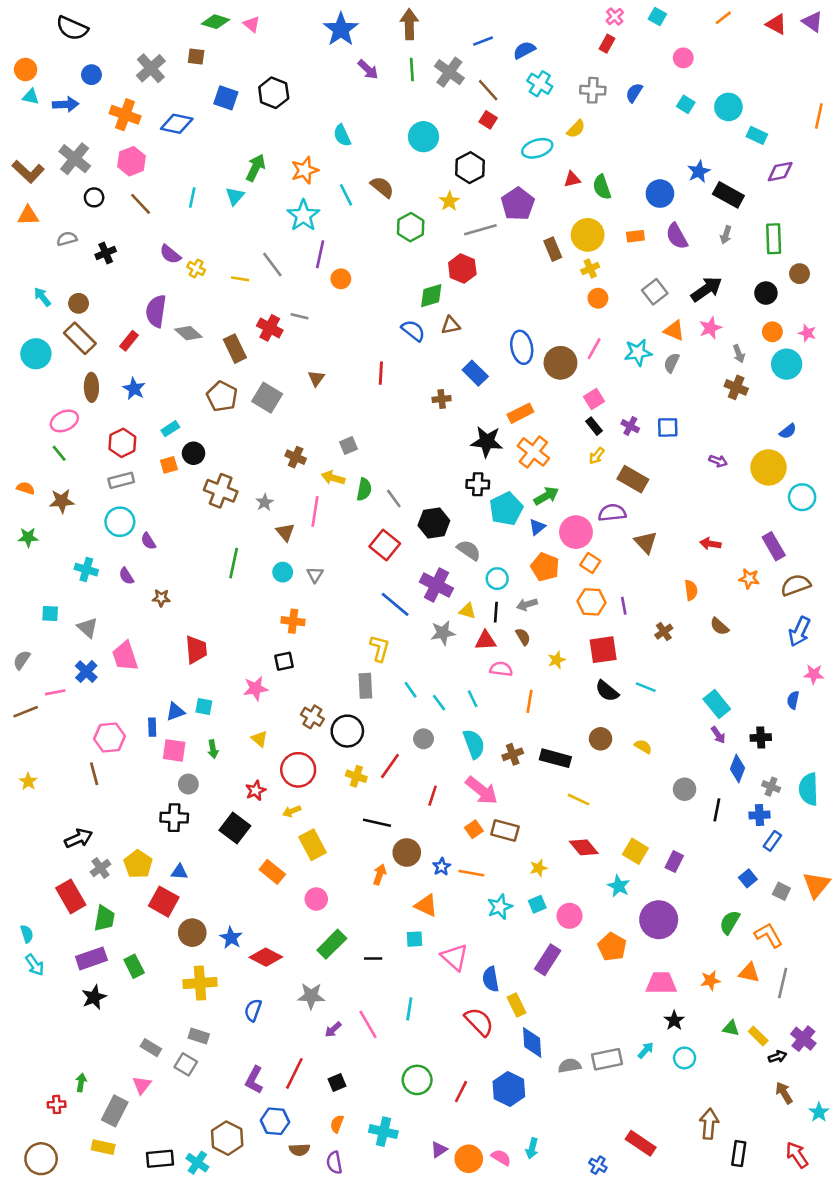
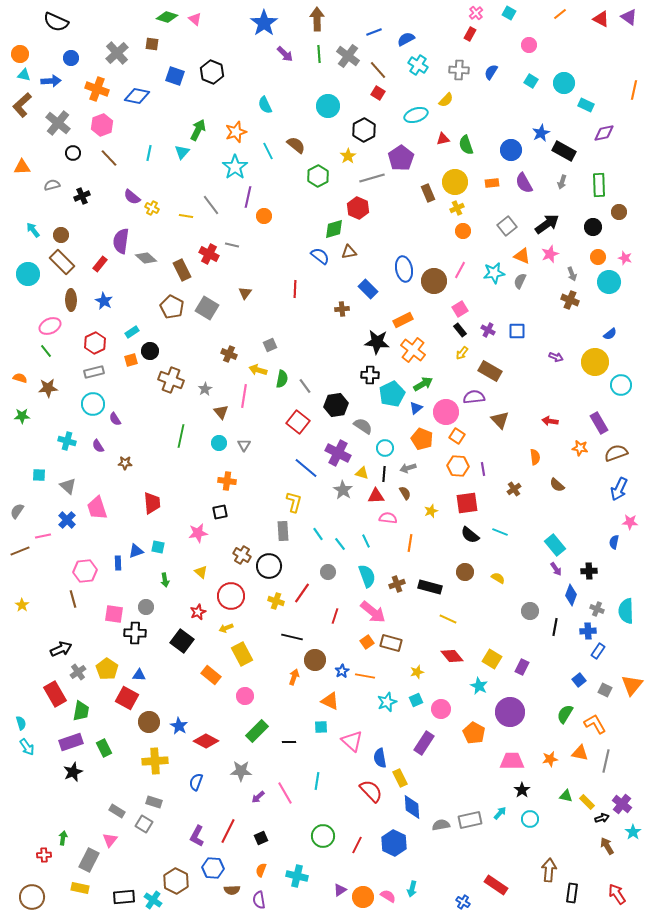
brown L-shape: (28, 172) -> (22, 105), moved, turned 95
gray star: (443, 633) -> (343, 490), turned -30
pink square: (174, 750) -> (114, 614), moved
cyan star: (819, 1112) -> (633, 832), moved

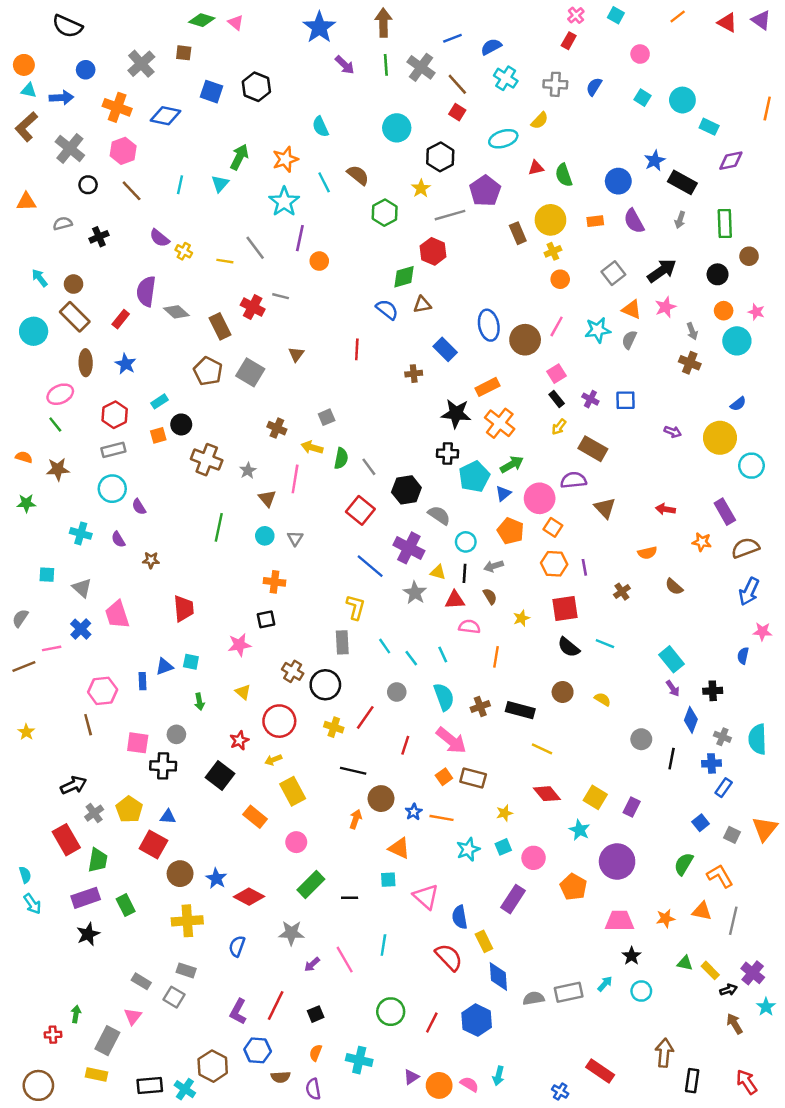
orange semicircle: (535, 457) -> (647, 553), turned 84

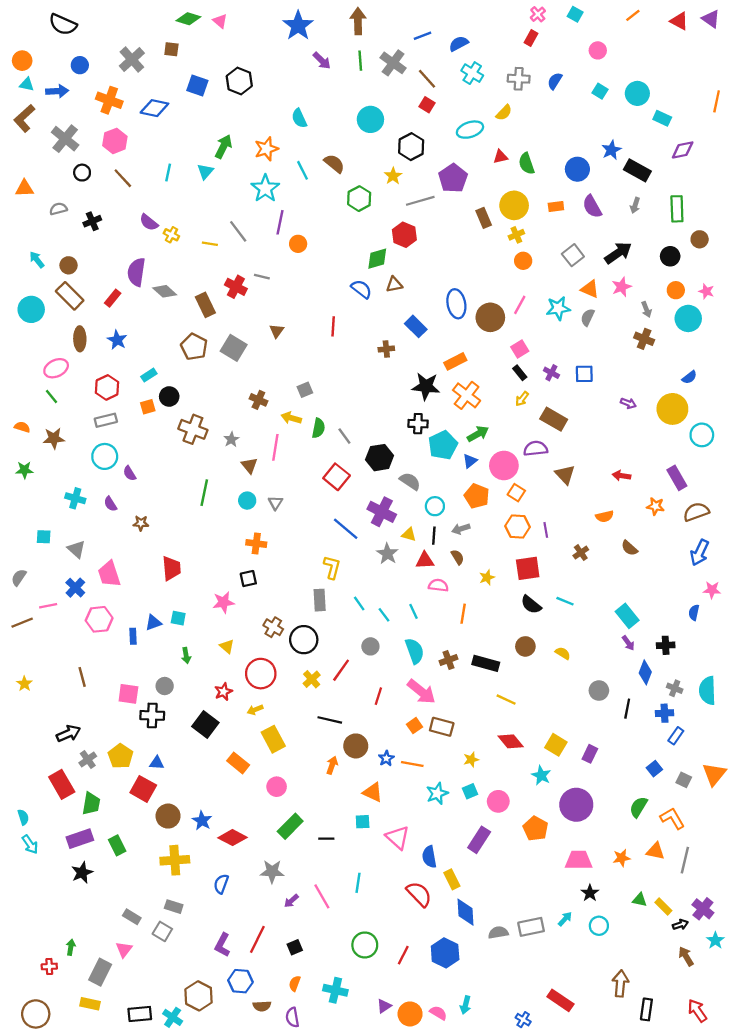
pink hexagon: (103, 691) -> (99, 619), moved
yellow cross: (334, 727) -> (312, 679), turned 30

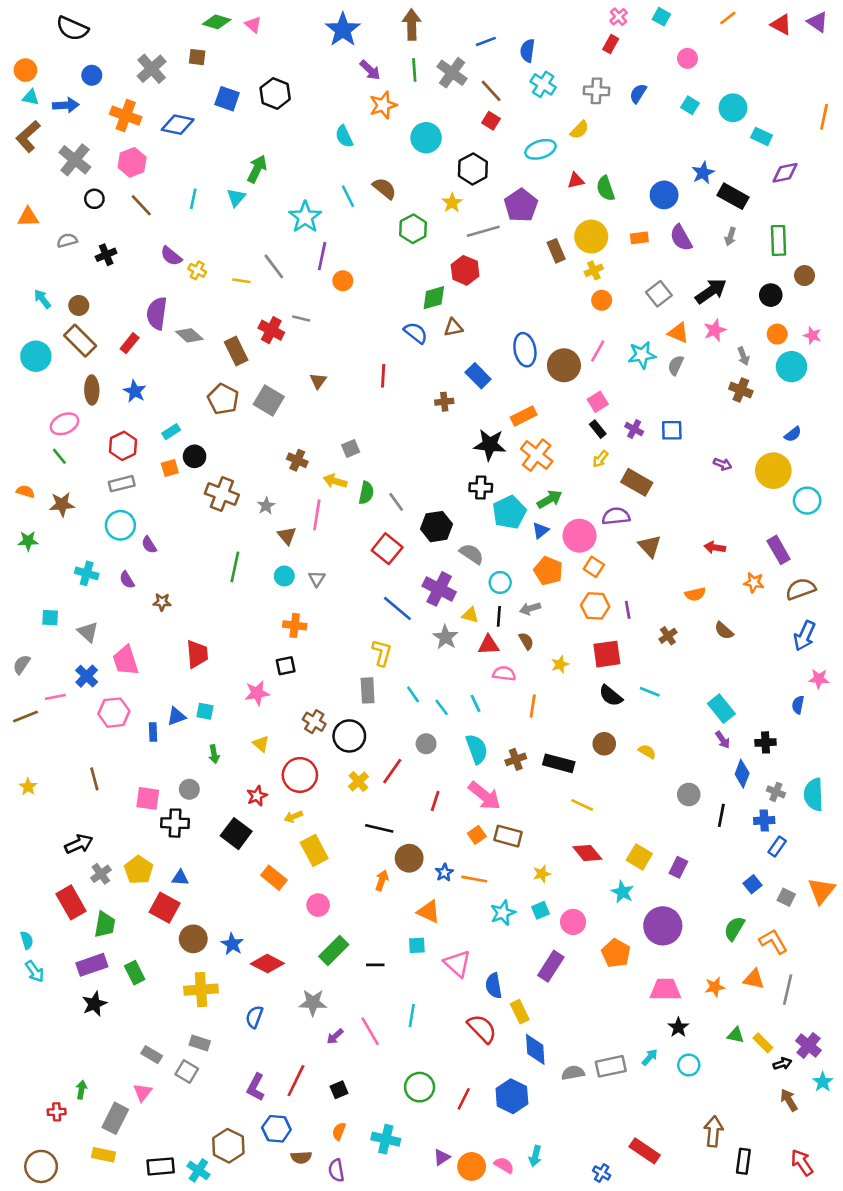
blue semicircle: (459, 44) -> (527, 51), turned -54
orange star: (266, 149) -> (383, 105), moved

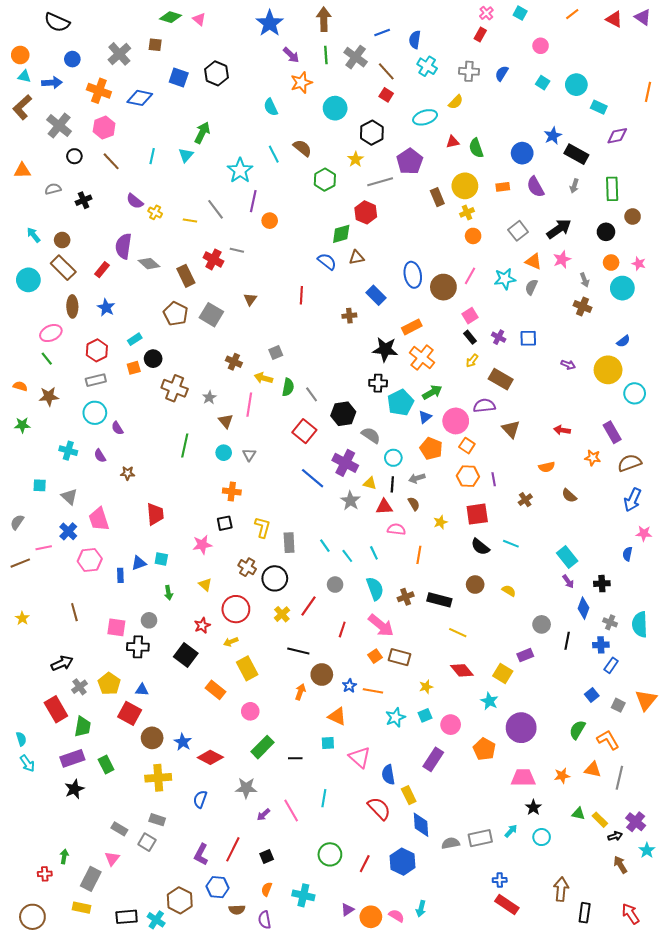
yellow L-shape: (382, 653) -> (262, 527), moved
purple rectangle: (678, 867) -> (525, 655), moved, turned 42
blue cross: (602, 1173) -> (500, 880), moved, turned -32

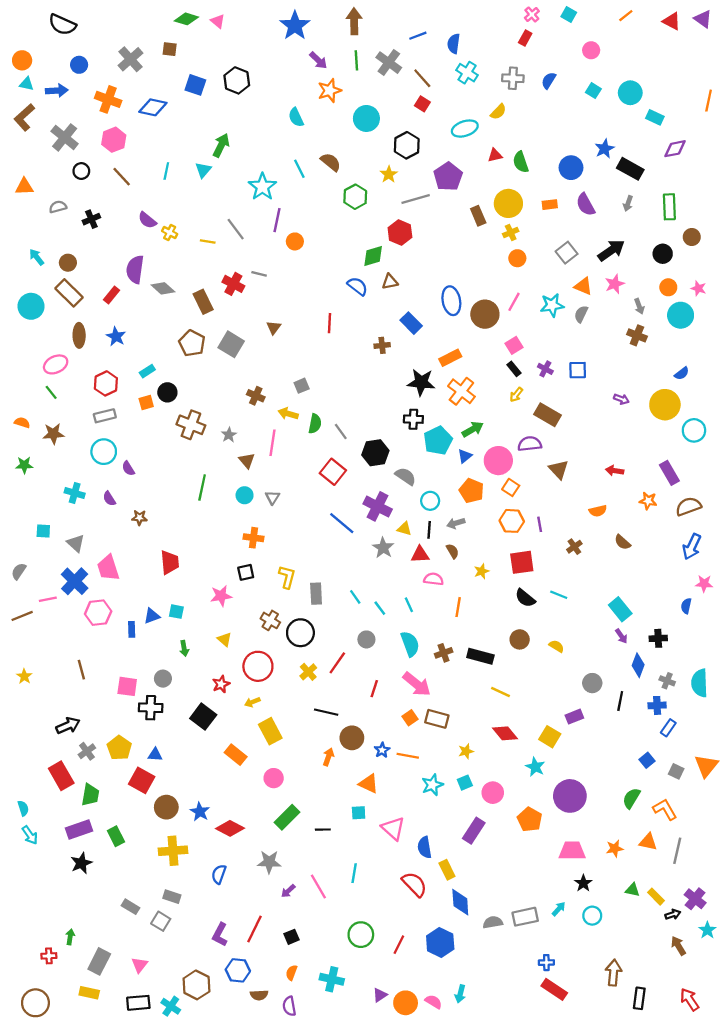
blue cross: (68, 531) -> (75, 581), size x1.4
pink triangle: (112, 859) -> (139, 965), moved

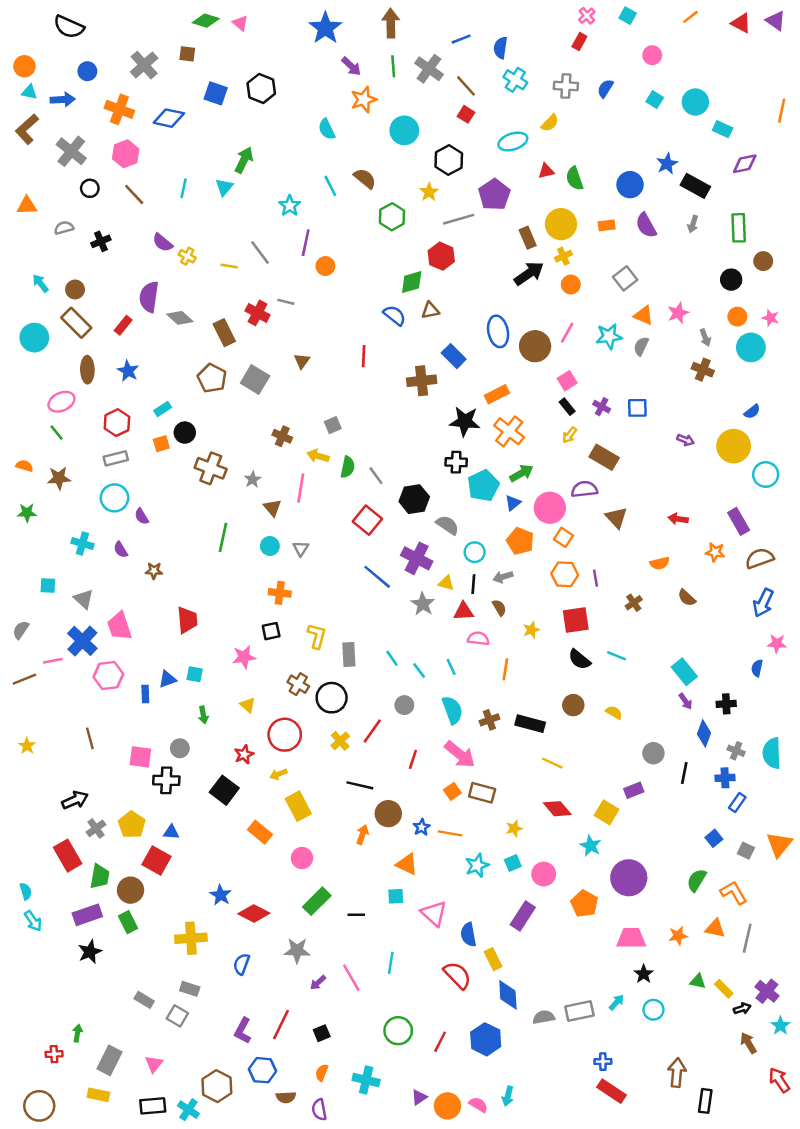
cyan star: (262, 187) -> (290, 206), size x0.7
black arrow: (611, 250) -> (529, 273), moved
brown cross: (382, 345) -> (422, 381), size x1.6
brown circle: (166, 807) -> (131, 890), moved
red arrow: (690, 999) -> (779, 1080), moved

